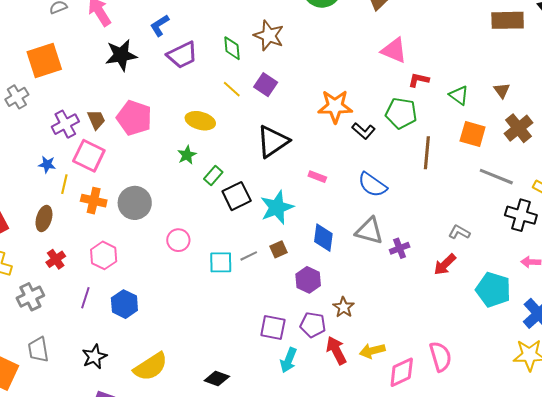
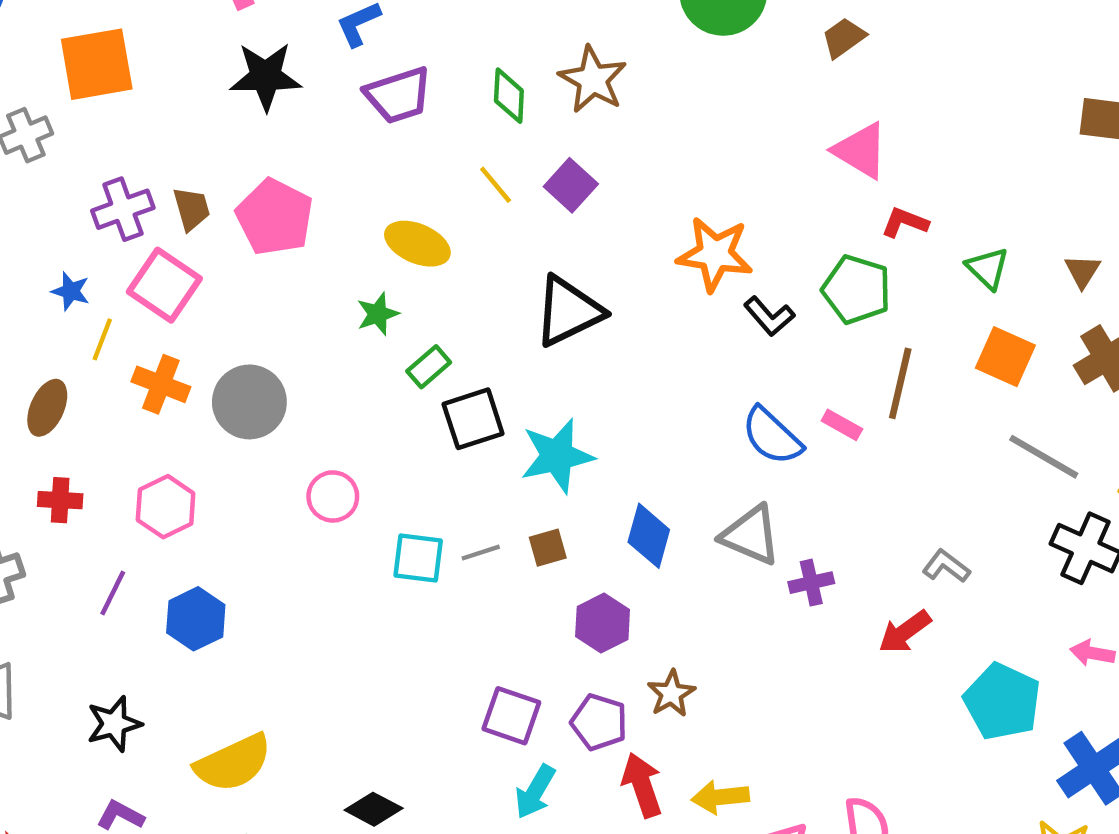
pink rectangle: (317, 177) -> (842, 425), moved
red cross: (56, 259) -> (60, 500), turned 30

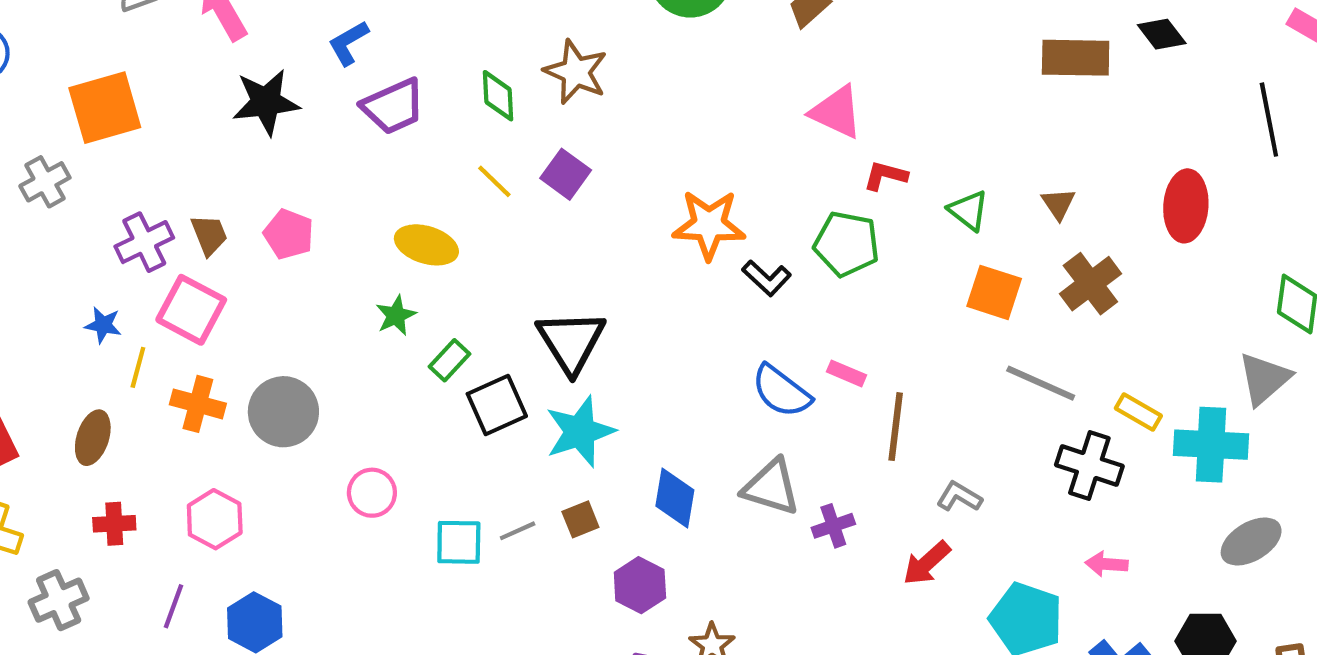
pink pentagon: (275, 217) -> (289, 234), size x0.7
black triangle: (568, 311) -> (571, 342), moved, turned -30
brown line: (900, 383) -> (896, 427), moved

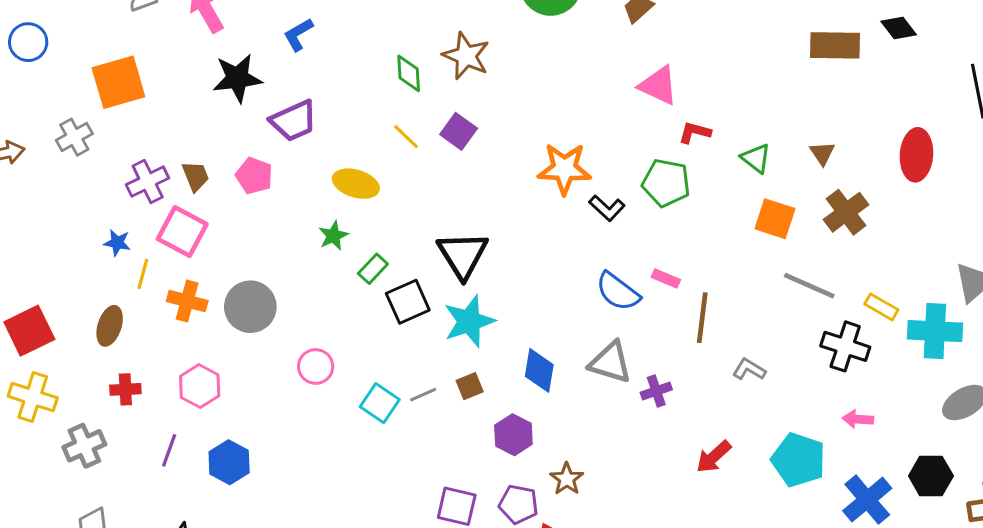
purple trapezoid: (393, 106) -> (294, 121), moved
cyan square: (459, 542) -> (380, 403), turned 33
red arrow: (927, 563) -> (714, 457), moved

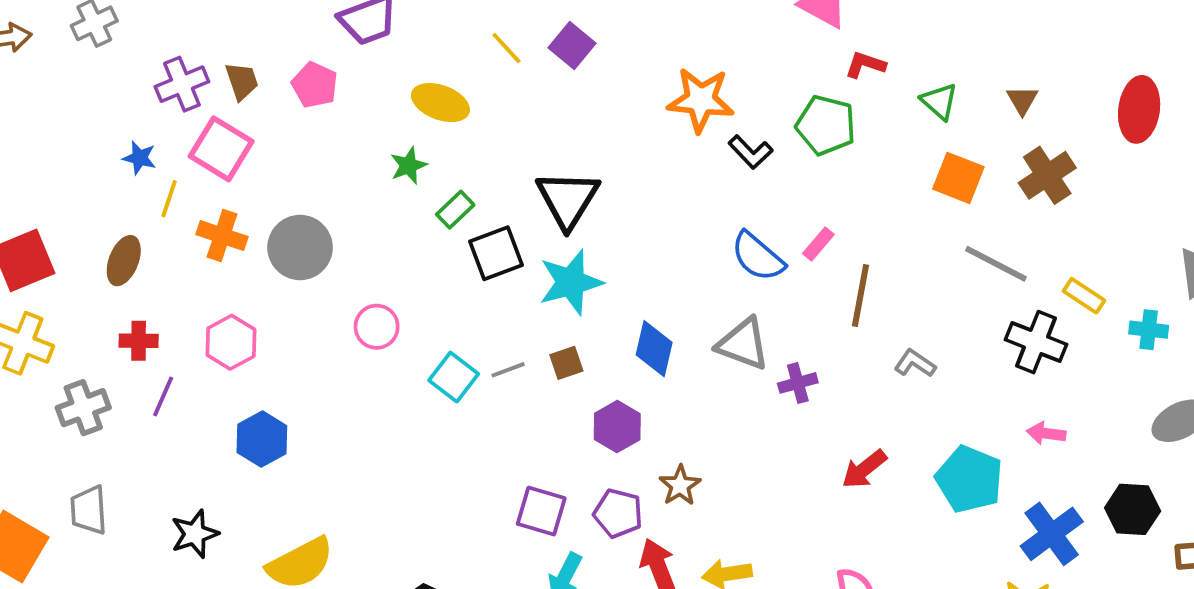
pink rectangle: (666, 278) -> (818, 244), turned -76
cyan cross: (935, 331) -> (1149, 330), size x0.6
purple line: (169, 450) -> (163, 397), moved

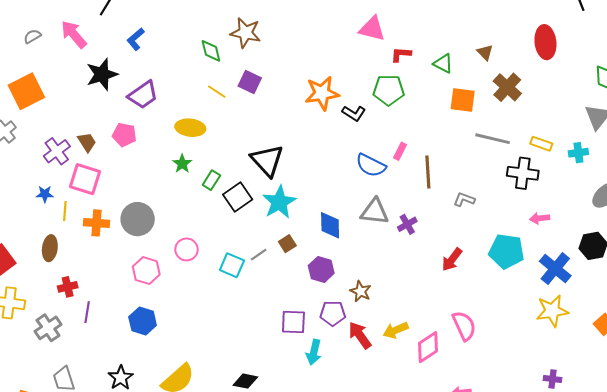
pink hexagon: (231, 342) -> (146, 271), moved

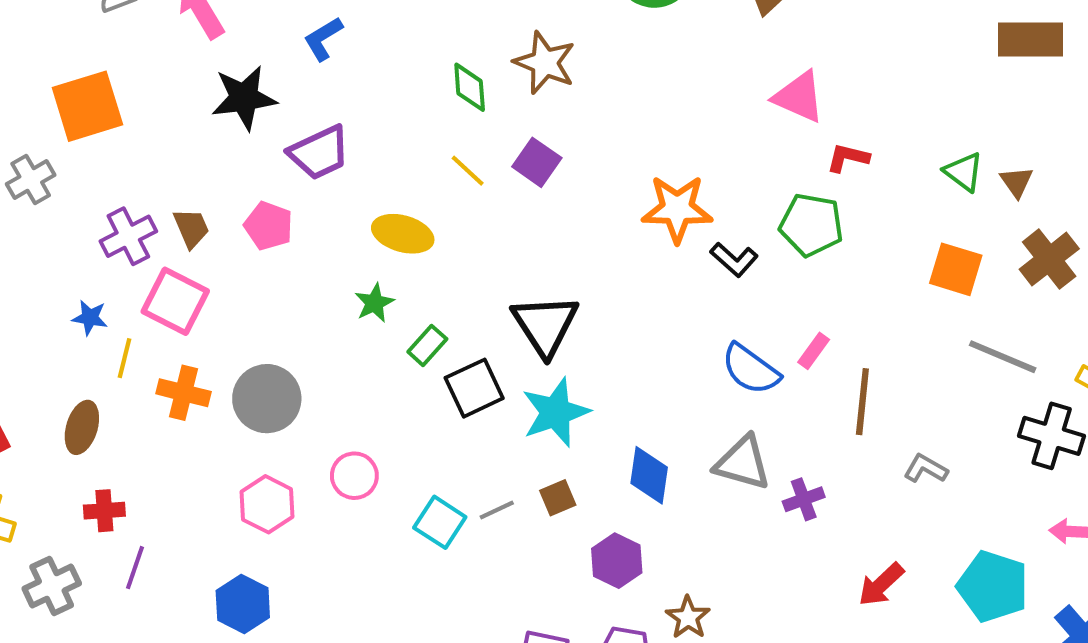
green triangle: (443, 64) -> (964, 172), moved

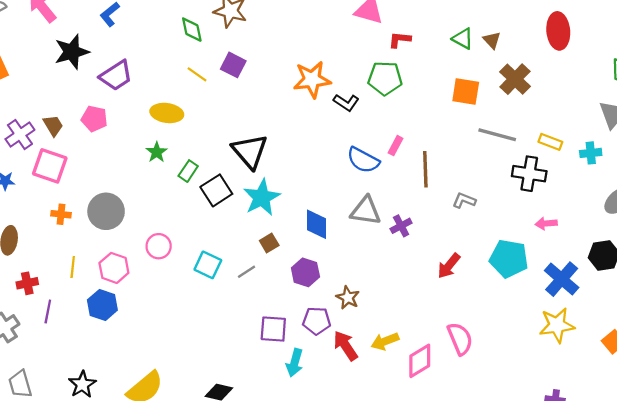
yellow line: (124, 358) -> (73, 267), moved
orange cross: (183, 393) -> (61, 214), size x0.7
gray line: (497, 510) -> (247, 272), moved
blue hexagon: (243, 604) -> (102, 305), moved

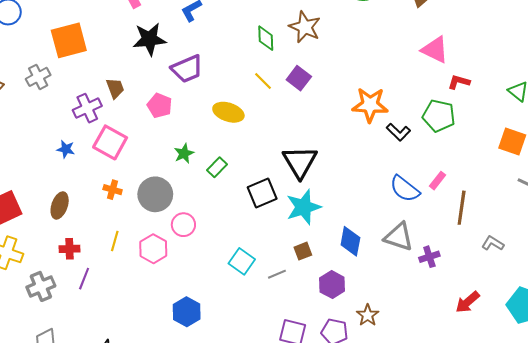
brown trapezoid: (53, 125) -> (115, 88), moved
green star: (157, 152) -> (184, 153), moved
green rectangle: (188, 171) -> (217, 167), moved
pink circle: (159, 246) -> (183, 225), moved
blue hexagon: (102, 305) -> (187, 312), moved

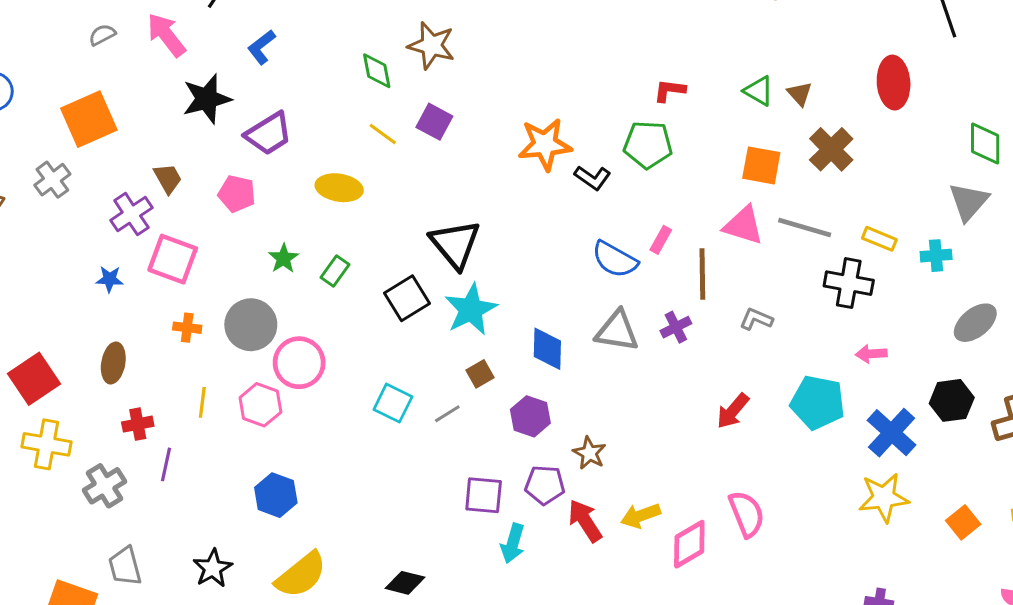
pink triangle: (435, 50) -> (743, 225), moved
pink circle: (183, 225) -> (299, 363), size x1.4
purple cross: (429, 257) -> (676, 327), moved
blue hexagon: (187, 312) -> (276, 495), moved

